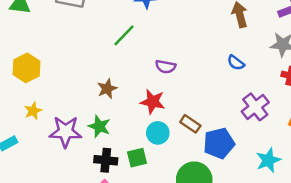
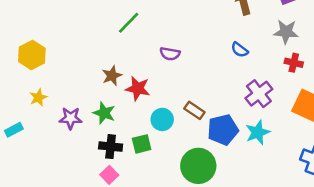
red star: (153, 102) -> (138, 88), moved
purple star: (65, 132) -> (71, 118), size x0.7
cyan star: (268, 160) -> (258, 132), moved

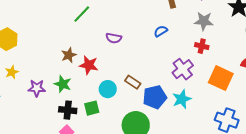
blue semicircle: (240, 50) -> (161, 31), moved, turned 112
red cross: (294, 63) -> (202, 46), moved

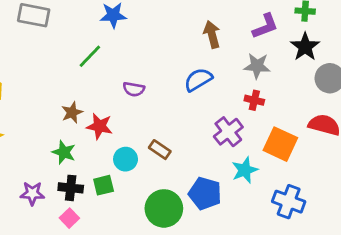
blue semicircle: (161, 31) -> (198, 80), size x1.5
purple star: (37, 88) -> (32, 193), moved
blue pentagon: (155, 97) -> (205, 193), moved, turned 30
cyan star: (182, 99) -> (245, 170), moved

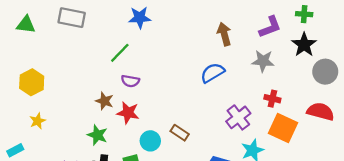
purple semicircle: (134, 89) -> (130, 81), moved
red cross: (254, 100) -> (272, 99), moved
brown star: (72, 113) -> (104, 101), turned -30

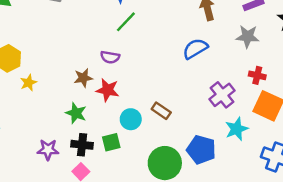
green line: (120, 53) -> (126, 22), moved
brown star: (104, 101) -> (83, 78), turned -30
yellow star: (38, 121) -> (28, 83), moved

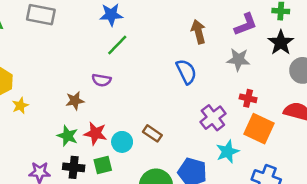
blue semicircle: (195, 49) -> (186, 72), turned 95
red star: (108, 90) -> (95, 133), moved

